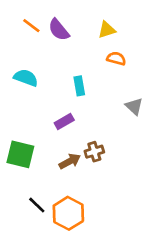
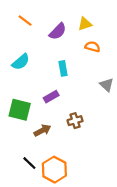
purple semicircle: (59, 30) -> (58, 31), moved, turned -96
cyan semicircle: (26, 78) -> (21, 62), turned 120
green square: (20, 154) -> (20, 110), moved
brown arrow: (70, 161) -> (42, 130), moved

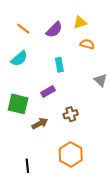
orange line: (25, 21) -> (23, 29), moved
black line: (29, 163) -> (27, 166), moved, turned 40
orange hexagon: (54, 170) -> (71, 154), moved

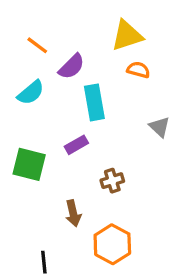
yellow triangle: (80, 22) -> (127, 36), size x1.5
purple semicircle: (54, 30) -> (72, 67), moved
cyan rectangle: (59, 65) -> (94, 102), size x1.5
brown arrow: (40, 123) -> (73, 213), moved, turned 105

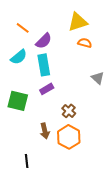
cyan rectangle: (94, 102) -> (44, 65), moved
brown cross: (112, 181) -> (69, 111), turned -32
orange hexagon: (112, 244) -> (69, 137), moved

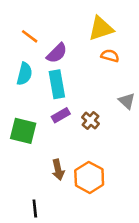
cyan semicircle: (19, 57) -> (24, 74), turned -36
brown cross: (69, 111) -> (91, 120), moved

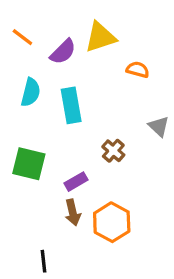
yellow triangle: (101, 29) -> (100, 37), moved
orange line: (30, 36) -> (22, 37), moved
purple semicircle: (57, 53) -> (63, 52), moved
purple rectangle: (61, 115) -> (76, 182), moved

